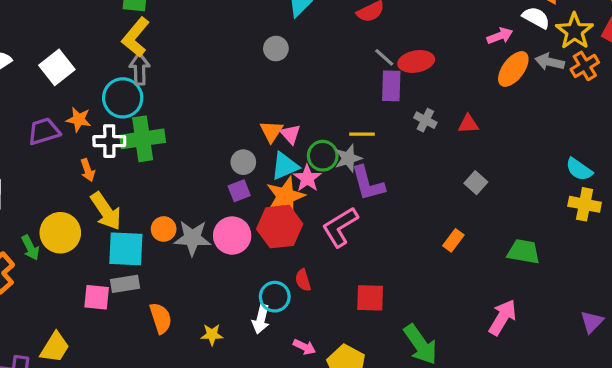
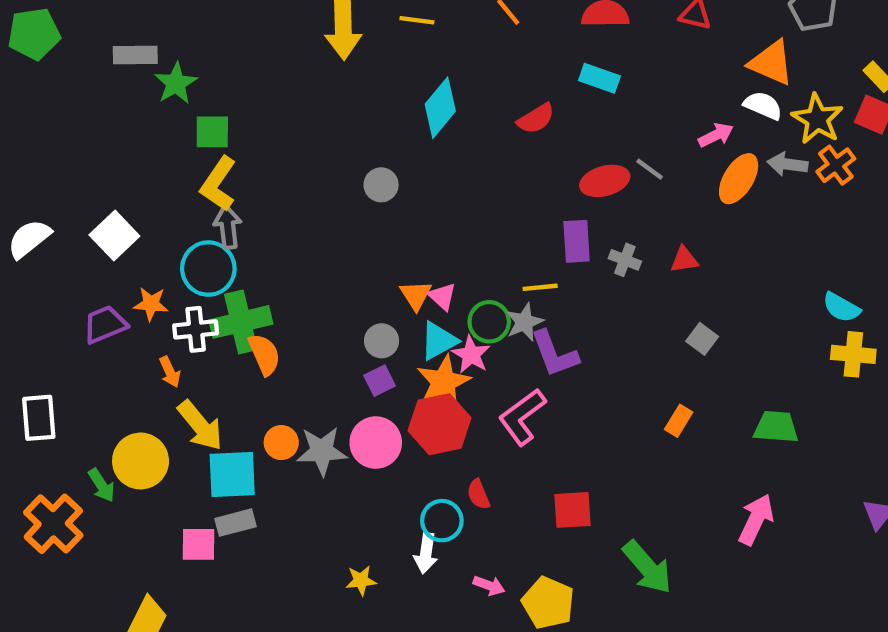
gray circle: (276, 49) -> (381, 185), moved
gray line: (384, 57) -> (650, 169), moved
purple rectangle: (391, 86) -> (577, 241), moved
orange semicircle: (161, 318) -> (264, 354), moved

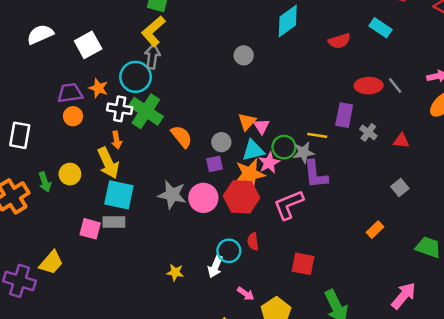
green cross: (241, 322) -> (146, 111), turned 32
orange semicircle: (264, 354) -> (182, 137), moved, turned -30
orange arrow: (170, 372) -> (117, 140), moved
orange circle: (281, 443) -> (73, 116), moved
yellow circle: (141, 461) -> (70, 174), size x0.7

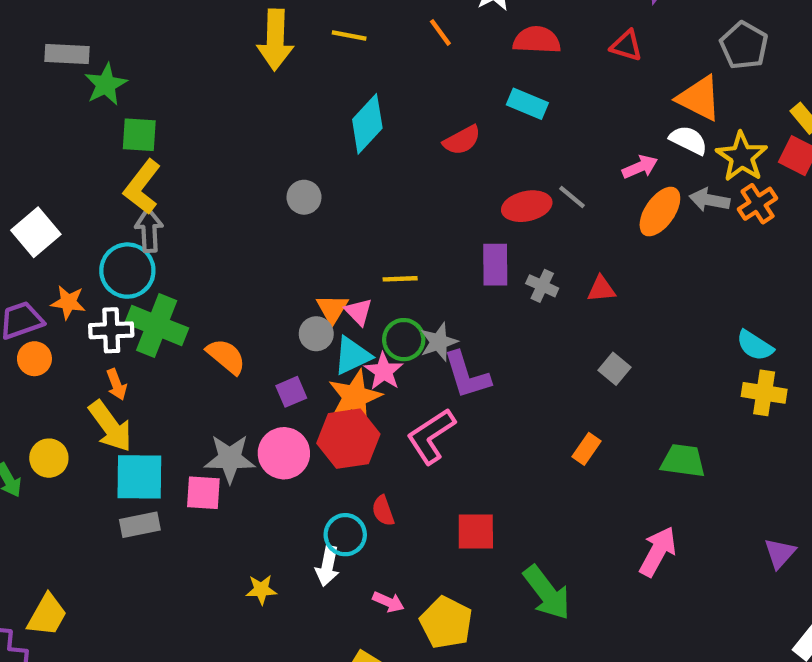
yellow line: (317, 135) -> (400, 279), moved
gray circle: (221, 142) -> (316, 334), moved
pink square: (90, 229) -> (203, 493), moved

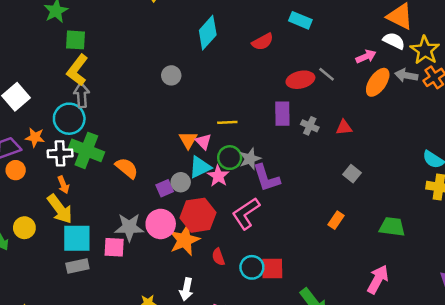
gray circle: (316, 334) -> (181, 182), moved
orange star: (355, 397) -> (184, 240), moved
cyan circle: (345, 535) -> (252, 267), moved

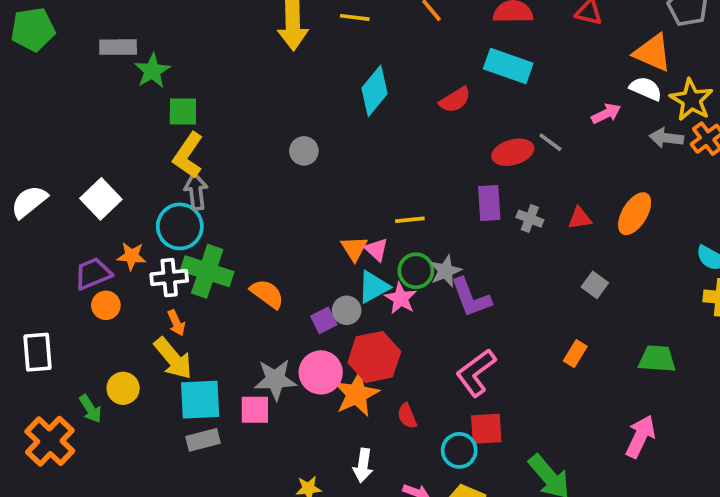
cyan rectangle: (300, 20) -> (508, 66), size x1.4
gray circle: (171, 75) -> (304, 151), moved
orange ellipse: (378, 82) -> (635, 214), moved
pink L-shape: (246, 213) -> (476, 373), moved
cyan circle: (252, 267) -> (459, 450), moved

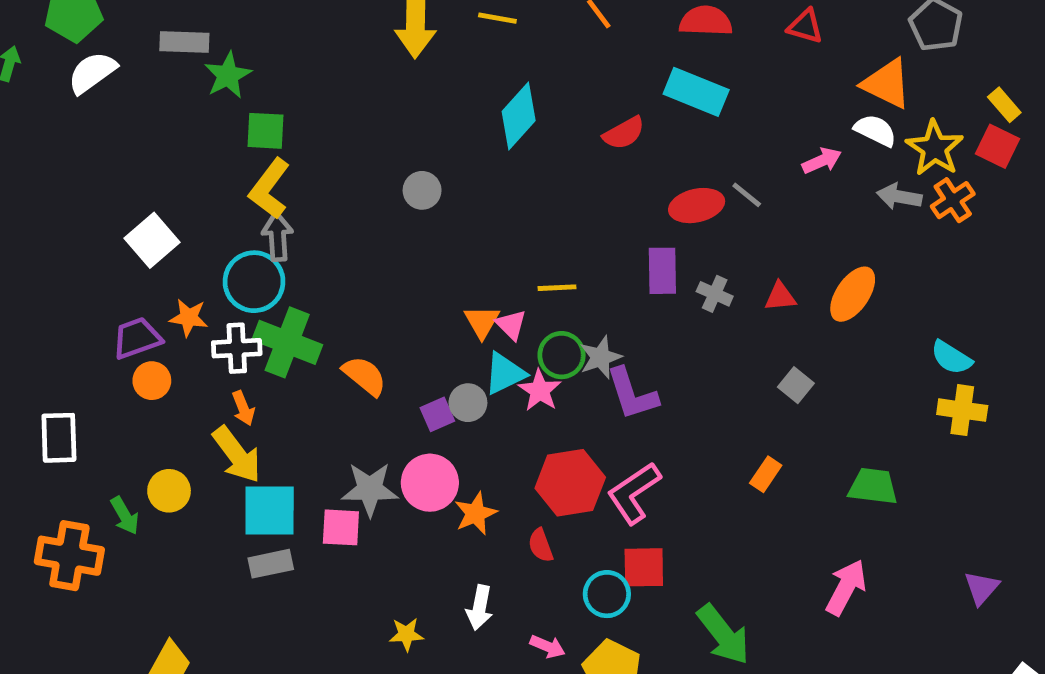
white semicircle: (29, 202) -> (92, 72), moved
red hexagon: (374, 357) -> (570, 483), moved
orange star: (357, 394) -> (476, 513), size x0.7
orange cross: (50, 441) -> (69, 556), turned -36

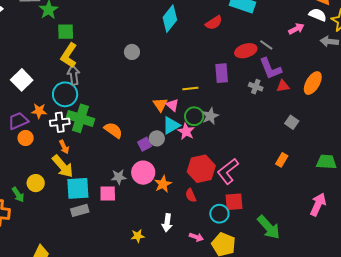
purple rectangle: (662, 271) -> (222, 73), moved
purple L-shape: (632, 394) -> (270, 69), moved
gray star: (370, 489) -> (119, 177), size x0.7

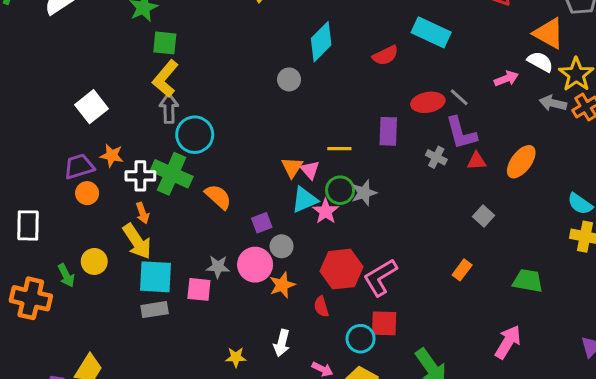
gray circle: (132, 52) -> (289, 79), moved
cyan circle: (65, 94) -> (195, 135), moved
gray circle: (157, 138) -> (282, 246), moved

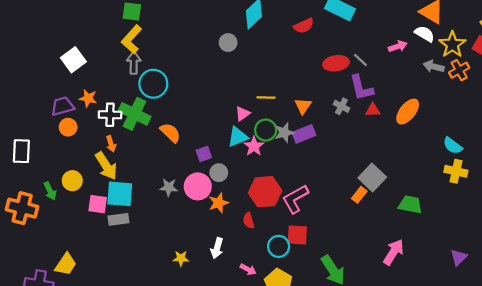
purple rectangle: (388, 131) -> (304, 134), moved, turned 65
orange triangle: (292, 167) -> (303, 106), moved
pink triangle: (310, 170) -> (243, 114), turned 35
gray square: (483, 216) -> (372, 177), moved, size x1.6
pink square: (199, 289) -> (98, 204), moved

